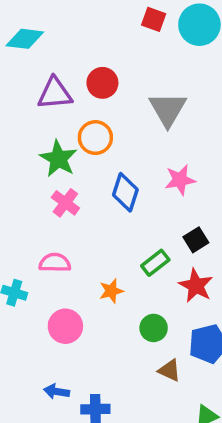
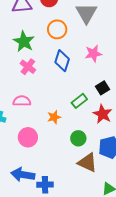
orange circle: (95, 138) -> (57, 29), moved
brown triangle: (169, 370) -> (87, 163), size x1.5
blue arrow: (57, 391) -> (23, 175), size x1.6

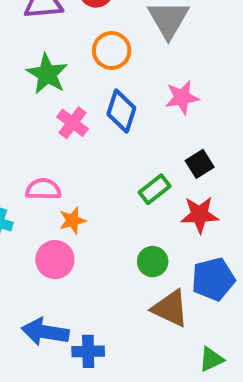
pink cross: (28, 67) -> (73, 123), moved
red star: (103, 114) -> (200, 215), turned -30
orange star: (54, 117) -> (73, 221), moved

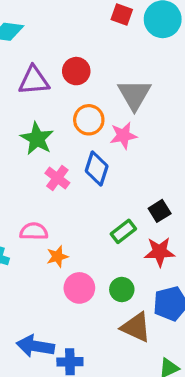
pink star: (182, 97) -> (123, 136), moved
pink circle: (55, 260) -> (79, 288), moved

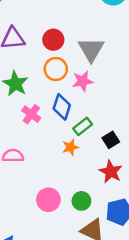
red circle: (76, 71) -> (53, 40), moved
green rectangle: (123, 231) -> (83, 126), moved
red star: (160, 252) -> (111, 172), turned 30
orange star: (57, 257) -> (70, 147), moved

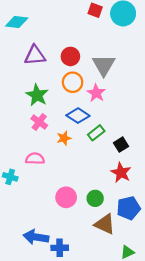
pink star: (83, 81) -> (96, 93), turned -30
blue diamond: (62, 107) -> (78, 116), turned -75
pink cross: (31, 114) -> (39, 122), moved
orange star: (70, 147) -> (64, 138), moved

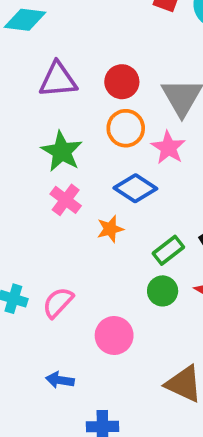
green rectangle: (96, 133) -> (168, 250), moved
pink semicircle: (35, 159) -> (58, 303), moved, turned -48
green circle: (95, 198) -> (163, 291), moved
blue arrow: (36, 237) -> (60, 380), moved, size x0.6

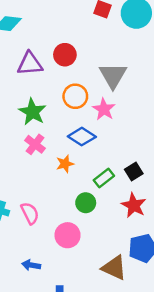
red circle: (122, 82) -> (65, 55), moved
green circle: (163, 291) -> (86, 203), moved
pink semicircle: (58, 303) -> (30, 213), turned 110

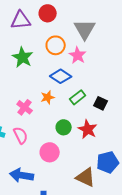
pink cross: (35, 144) -> (25, 107), moved
black square: (134, 172) -> (101, 103), turned -32
green rectangle: (104, 178) -> (78, 97), moved
red star: (134, 205) -> (88, 129), moved
blue arrow: (31, 265) -> (22, 175), size x1.6

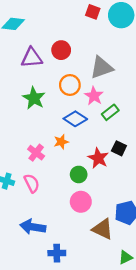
gray triangle: (85, 29) -> (102, 68), turned 40
green rectangle: (78, 97) -> (110, 112), moved
red star: (88, 129) -> (98, 158), moved
pink circle: (50, 152) -> (81, 202), moved

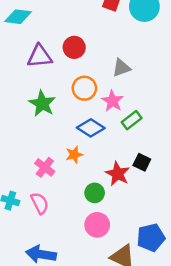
gray triangle: (102, 68) -> (121, 68), size x0.7

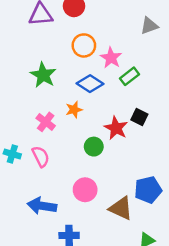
gray triangle: (121, 68) -> (149, 26), moved
green star: (42, 104) -> (43, 75), moved
pink circle: (97, 225) -> (85, 190), moved

